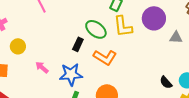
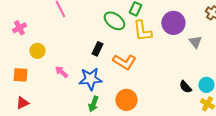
green ellipse: (96, 29) -> (114, 21), moved
gray triangle: (176, 37) -> (195, 42), turned 48

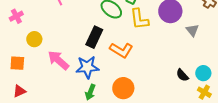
black rectangle: (97, 49) -> (94, 37), size x1.5
pink arrow: (61, 72) -> (58, 60), size x1.6

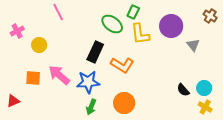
yellow circle: (34, 39) -> (39, 45), moved
orange square: (17, 63) -> (33, 78), moved
red triangle: (19, 91) -> (13, 101), moved

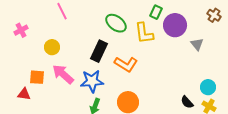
green rectangle: (133, 12) -> (156, 12), moved
yellow circle: (39, 45) -> (52, 47), moved
black semicircle: (183, 90) -> (187, 102), moved
red triangle: (13, 101) -> (24, 94), moved, turned 32

